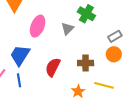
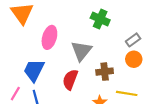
gray triangle: (67, 29) -> (81, 51), moved, size x1.5

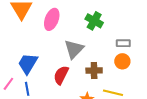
pink ellipse: (49, 37) -> (52, 19), moved
gray rectangle: (133, 40) -> (123, 43), turned 32

